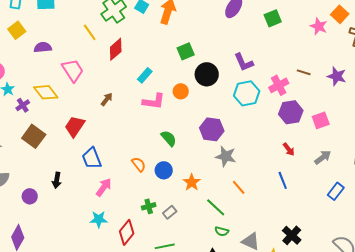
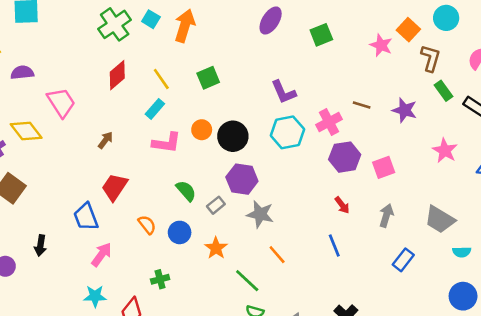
yellow line: (90, 32) -> (161, 79), moved
black circle: (207, 74) -> (233, 136), moved
red trapezoid: (75, 126) -> (115, 187), moved
gray arrow: (323, 157) -> (386, 216), turned -36
gray rectangle: (170, 212) -> (216, 205), moved

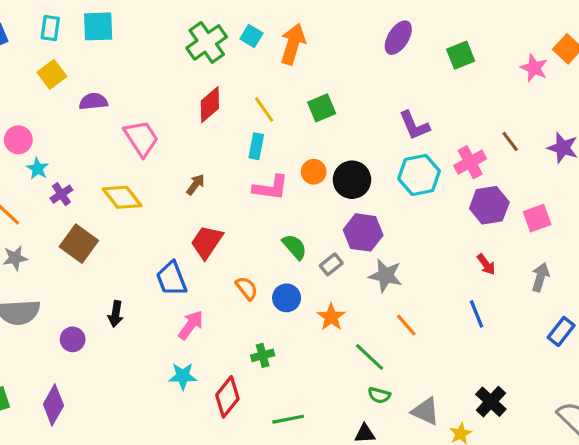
brown line: (362, 105) -> (510, 141), turned 36
cyan rectangle: (155, 109) -> (256, 146), turned -30
yellow diamond: (26, 131) -> (122, 197), moved

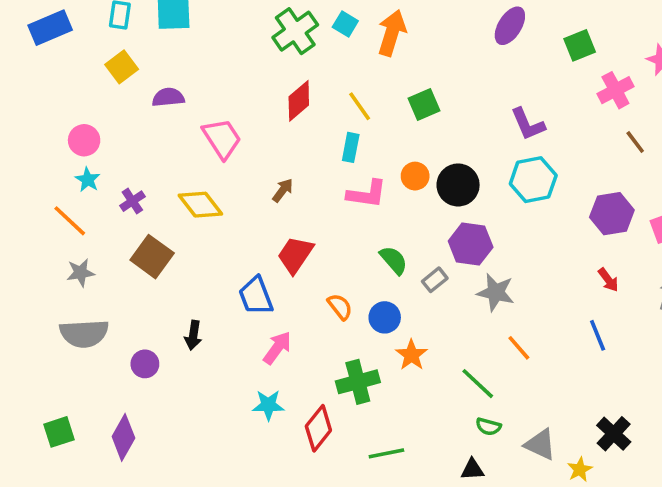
pink cross: (470, 162) -> (615, 90), moved
cyan star: (37, 169) -> (88, 180), moved
orange star: (331, 317) -> (412, 355), moved
green cross: (263, 355) -> (358, 382), size x1.6

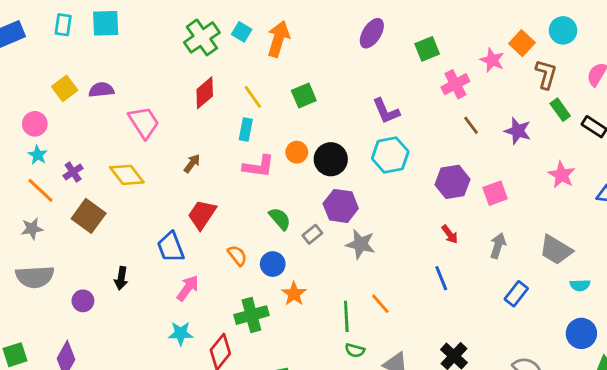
yellow square: (122, 67) -> (65, 88), moved
orange line: (70, 221) -> (40, 190), moved
orange line: (519, 348) -> (380, 304), moved
green line: (478, 384) -> (346, 316), turned 44

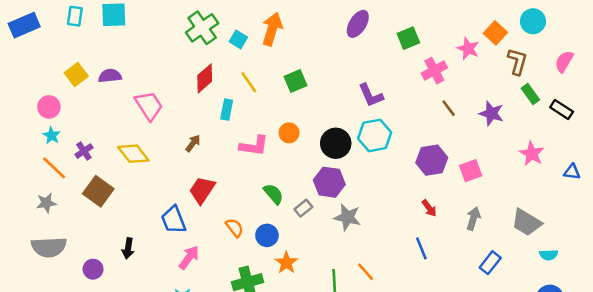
cyan square: (242, 32) -> (238, 39), moved
cyan rectangle: (246, 130) -> (227, 110), moved
black circle: (331, 159) -> (336, 143), moved

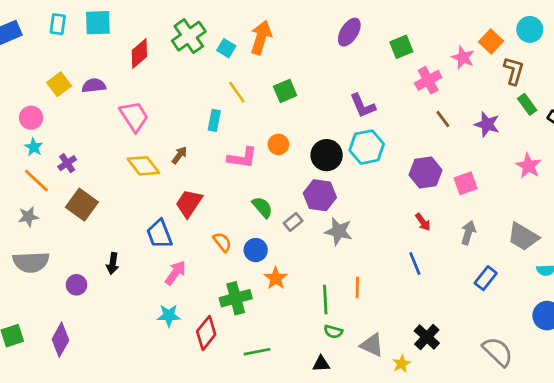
red diamond: (205, 78) -> (139, 53), moved
yellow diamond: (133, 154) -> (143, 166), moved
orange line: (366, 272) -> (357, 287), turned 42

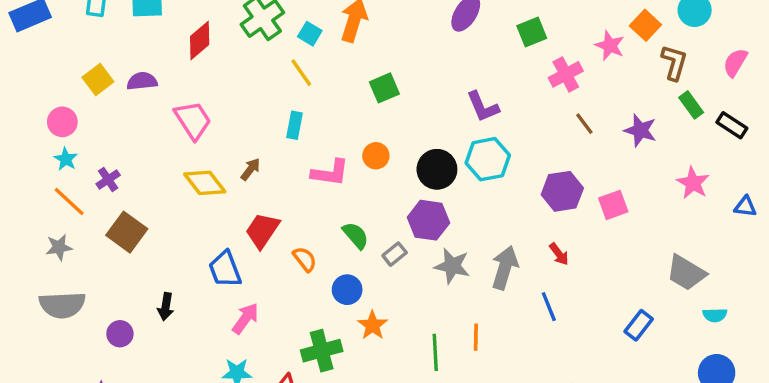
yellow line: (237, 92) -> (301, 73), moved
gray arrow: (468, 233) -> (505, 268), moved, size x1.4
orange semicircle: (222, 242) -> (305, 259), moved

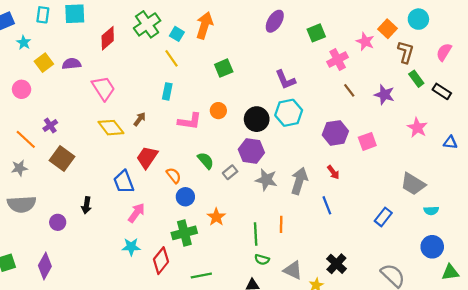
cyan star: (66, 159) -> (24, 42), moved
blue circle: (347, 290) -> (185, 197), moved

